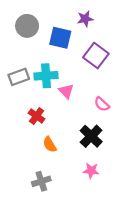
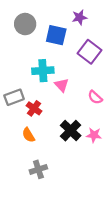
gray rectangle: (19, 77) -> (14, 97), moved
black cross: (91, 136) -> (71, 131), moved
orange semicircle: (50, 145) -> (28, 135), moved
pink star: (91, 171) -> (94, 135), moved

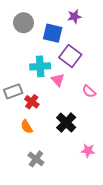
purple square: (89, 52) -> (70, 56), moved
pink star: (94, 135) -> (88, 151), moved
gray cross: (38, 169) -> (36, 159), turned -35

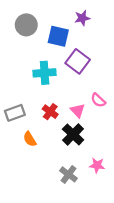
pink triangle: (58, 80) -> (78, 111), moved
gray rectangle: (13, 91) -> (15, 113), moved
red cross: (32, 102) -> (50, 112), moved
gray cross: (36, 159) -> (68, 174), moved

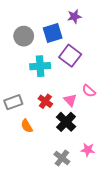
gray circle: (26, 25) -> (24, 36), moved
blue square: (58, 36) -> (53, 33), turned -30

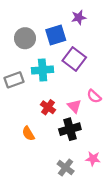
gray rectangle: (13, 102) -> (14, 80), moved
black cross: (66, 122) -> (70, 129), turned 30

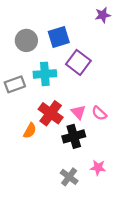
purple star: (79, 17) -> (103, 15), moved
pink semicircle: (94, 96) -> (99, 113), moved
red cross: (48, 107) -> (51, 113), size x1.5
orange semicircle: (28, 134) -> (30, 131), moved, turned -120

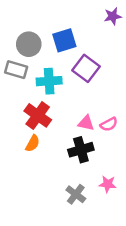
gray rectangle: (15, 84) -> (16, 70), moved, turned 36
pink triangle: (78, 112) -> (86, 123), turned -35
red cross: (51, 113) -> (38, 115), moved
pink semicircle: (99, 113) -> (109, 124), turned -70

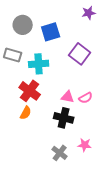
gray circle: (29, 44) -> (23, 25), moved
purple square: (86, 68) -> (80, 54), moved
black cross: (81, 150) -> (64, 118), turned 30

